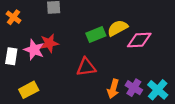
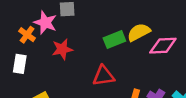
orange cross: (14, 17) -> (27, 35), moved
pink star: (34, 50) -> (45, 23), moved

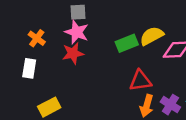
pink star: (45, 23) -> (77, 32), moved
red triangle: (104, 76) -> (140, 81), moved

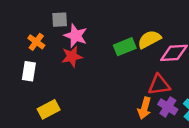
gray square: (78, 12) -> (60, 20), moved
red triangle: (140, 81) -> (159, 85), moved

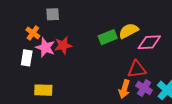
pink star: (76, 36) -> (45, 47), moved
yellow rectangle: (49, 109) -> (43, 90), turned 30

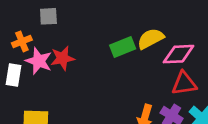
orange cross: (33, 33) -> (22, 41), turned 32
red triangle: (137, 69) -> (184, 83), moved

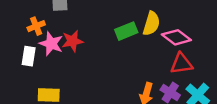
yellow semicircle: (151, 39) -> (151, 24), turned 135
pink diamond: (179, 54) -> (176, 37), turned 40

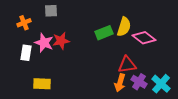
orange cross: (36, 26) -> (24, 23), moved
red triangle: (181, 64) -> (127, 65), moved

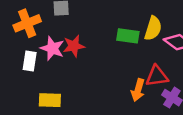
orange cross: (24, 23) -> (27, 23), size x1.5
green rectangle: (104, 33) -> (128, 36), turned 30
orange arrow: (120, 83) -> (138, 90), moved

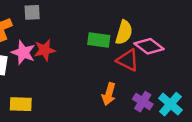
red triangle: (157, 76) -> (128, 60), moved, turned 35

